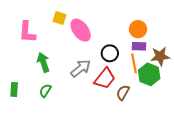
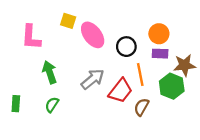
black circle: (110, 53) -> (126, 47), moved
orange line: (134, 63) -> (140, 74), moved

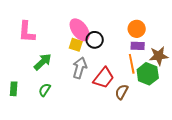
yellow square: (68, 21) -> (76, 45), moved
black circle: (126, 47) -> (95, 40), moved
green arrow: (50, 72) -> (43, 62), turned 66
orange line: (140, 74) -> (132, 64), moved
gray arrow: (93, 79) -> (80, 68), turned -35

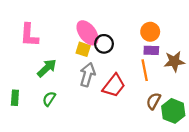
green hexagon: (148, 74) -> (173, 111), moved
brown semicircle: (122, 92) -> (153, 101), moved

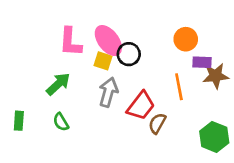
pink L-shape: (29, 35) -> (70, 42), moved
purple rectangle: (151, 50) -> (202, 62), moved
green semicircle: (49, 99) -> (61, 122), turned -64
brown semicircle: (153, 101) -> (157, 123), moved

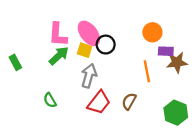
green arrow: (58, 84) -> (59, 56), moved
red trapezoid: (141, 106) -> (99, 102), moved
green rectangle: (19, 121) -> (15, 62), moved, turned -32

